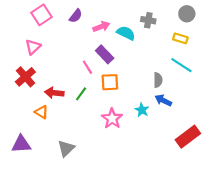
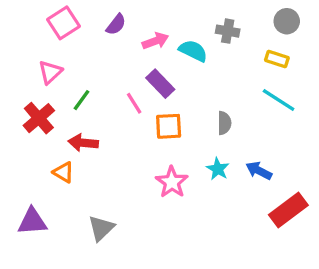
gray semicircle: (158, 80) -> (224, 123), moved
green line: (81, 94) -> (82, 100), moved
blue arrow: (163, 100) -> (259, 171), moved

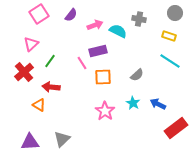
purple rectangle: (160, 84) -> (98, 51), turned -60
gray semicircle: (224, 123) -> (137, 75), turned 48
purple triangle: (32, 222) -> (30, 142), moved

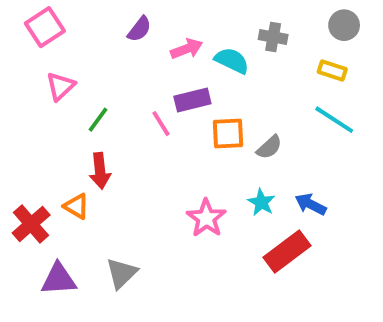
pink square: (39, 14) -> (45, 27), moved
red cross: (24, 72) -> (31, 224), moved
orange square: (103, 77) -> (228, 133), moved
red arrow: (51, 87) -> (100, 171), turned -102
red rectangle: (176, 128) -> (287, 252), moved

